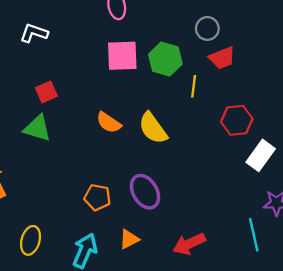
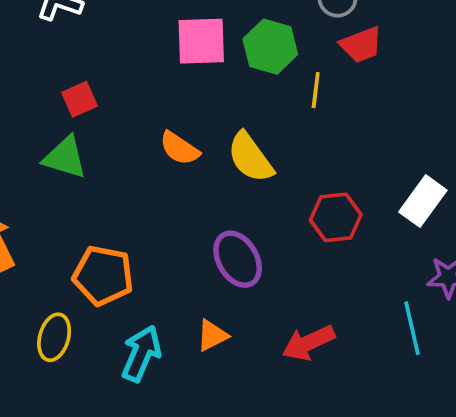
red hexagon: (237, 120) -> (336, 217), moved
orange pentagon: (97, 197) -> (103, 276), moved, size x1.4

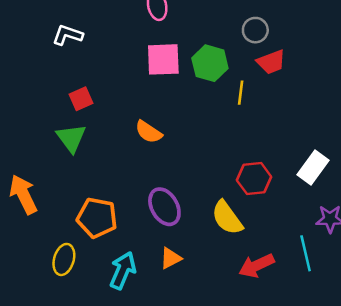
green triangle: (65, 157) -> (71, 138), turned 36
yellow semicircle: (250, 157) -> (227, 218), moved
purple ellipse: (238, 259) -> (164, 207), moved
red arrow: (308, 343) -> (256, 266), moved

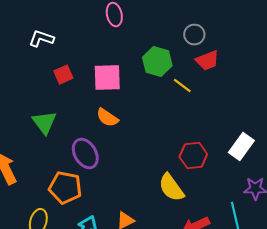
pink square: (163, 59) -> (107, 78), moved
yellow line: (241, 93) -> (182, 86), turned -60
red square: (81, 99) -> (63, 75), moved
purple ellipse: (164, 207) -> (85, 154), moved

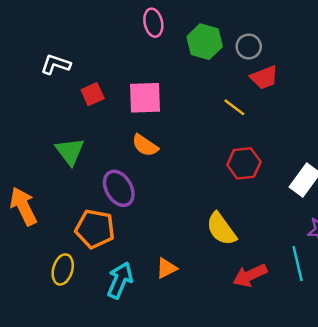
white L-shape: (41, 39) -> (56, 64), moved
green hexagon: (157, 62) -> (205, 42), moved
red hexagon: (193, 156) -> (244, 163), moved

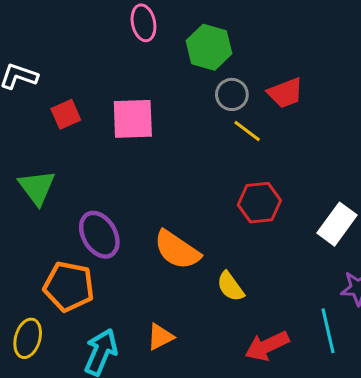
gray circle: (249, 46) -> (232, 94), moved
orange semicircle: (145, 145) -> (177, 250), moved, size x1.4
yellow semicircle: (221, 229) -> (230, 286), size x0.7

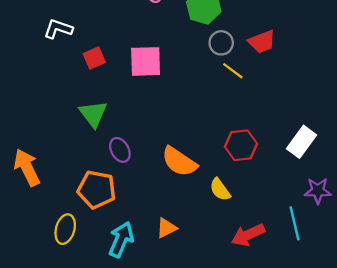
green triangle: (37, 187) -> (93, 114), moved
red hexagon: (259, 203) -> (241, 145), moved
purple ellipse: (99, 235) -> (120, 150), size x0.7

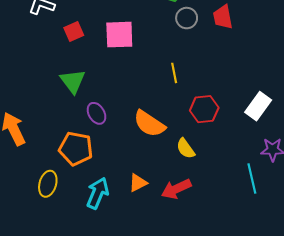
red trapezoid: (262, 42) -> (223, 17), turned 100
yellow line: (233, 71) -> (174, 73), moved, turned 42
red arrow: (248, 235) -> (176, 189), moved

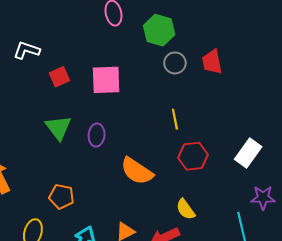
yellow line: (174, 73) -> (175, 119), moved
purple ellipse: (96, 113) -> (97, 135), moved, turned 35
orange pentagon: (76, 149) -> (62, 197), size x0.7
yellow semicircle: (186, 149) -> (186, 209), moved

